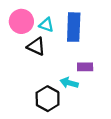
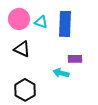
black triangle: (36, 46) -> (22, 49), moved
black hexagon: (48, 99) -> (25, 90), moved

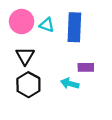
black triangle: (22, 49) -> (25, 56), turned 36
black hexagon: (25, 90) -> (28, 85), moved

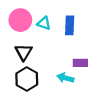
blue rectangle: (74, 27) -> (70, 25), size x0.7

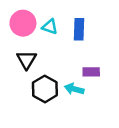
black hexagon: (27, 79) -> (45, 89), moved

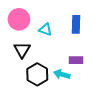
cyan triangle: (50, 27) -> (45, 30), moved
blue rectangle: (79, 29) -> (76, 24), moved

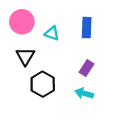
purple rectangle: (76, 60) -> (87, 68), turned -56
cyan arrow: (62, 74) -> (84, 93), moved

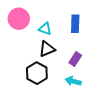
black triangle: (25, 56) -> (47, 49), moved, turned 36

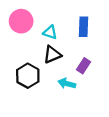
black hexagon: (37, 73) -> (28, 76), moved
cyan arrow: (73, 81) -> (67, 84), moved

